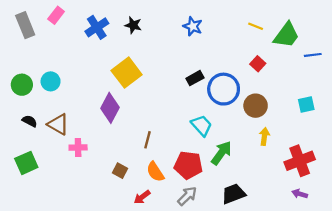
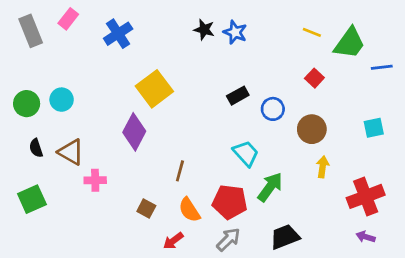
black star: (133, 25) -> (204, 30), moved
blue circle: (224, 89) -> (273, 109), size x0.6
black semicircle: (30, 121) -> (36, 148), turned -136

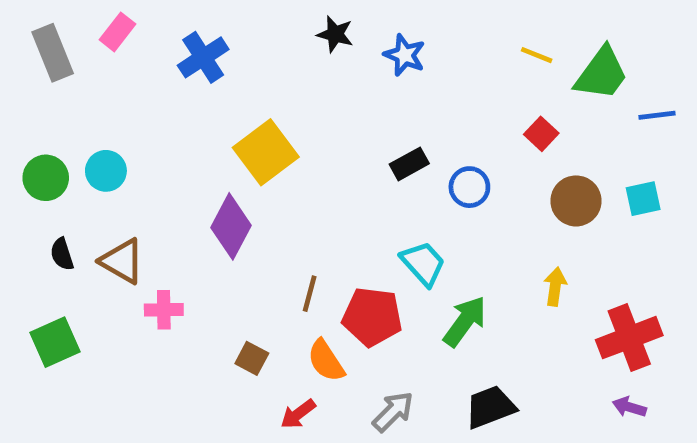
black star: (204, 30) -> (335, 34), moved
cyan square: (374, 128) -> (643, 199), moved
brown circle: (312, 129) -> (576, 201), moved
red pentagon: (230, 202) -> (372, 317), moved

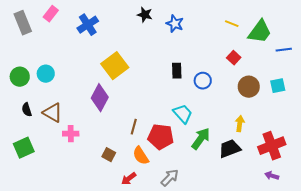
black rectangle: (409, 164) -> (177, 71), turned -63
black trapezoid: (490, 407) -> (230, 149), moved

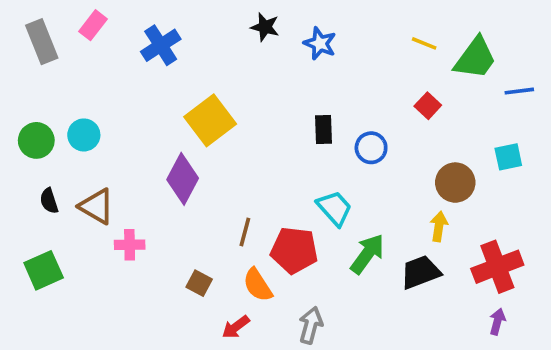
brown circle: (249, 87) -> (455, 183), moved
purple arrow: (272, 176) -> (497, 322), turned 88
gray arrow: (170, 178) -> (311, 325), turned -30

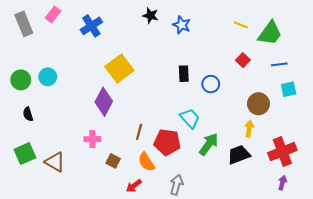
blue line: (519, 91) -> (279, 64), moved
brown triangle: (97, 206) -> (55, 162), moved
pink cross: (130, 245) -> (92, 139), moved

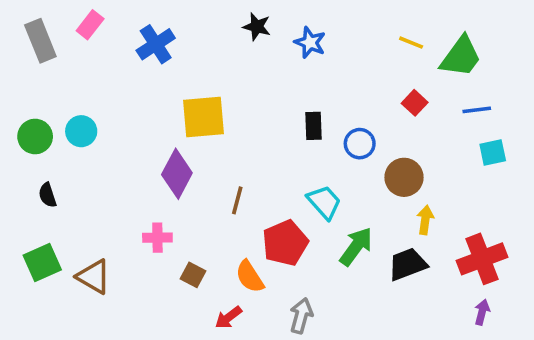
yellow square: (119, 68) -> (204, 117), turned 32
brown circle: (258, 104) -> (404, 177), moved
brown line: (139, 132) -> (237, 200), moved
red pentagon: (167, 142) -> (285, 243), turned -30

